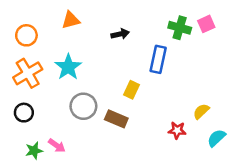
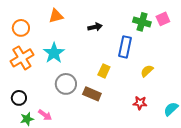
yellow semicircle: (201, 111) -> (147, 71), moved
black circle: (24, 113) -> (19, 98), moved

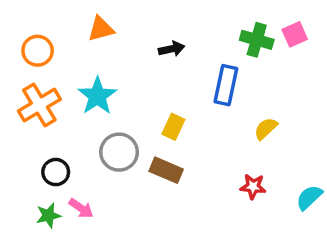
yellow rectangle: (104, 71) -> (173, 127), moved
black circle: (19, 98) -> (56, 172), moved

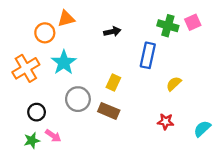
orange circle: (38, 51) -> (45, 33), moved

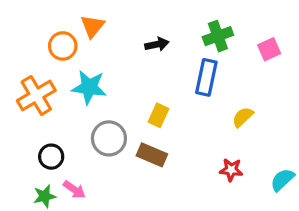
orange triangle: (66, 19) -> (92, 26), turned -36
pink square: (193, 22) -> (269, 49), moved
green cross: (168, 26) -> (218, 36), moved, turned -36
cyan star: (64, 62) -> (89, 87), turned -30

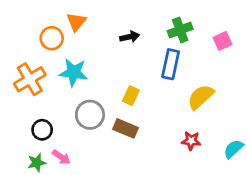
yellow semicircle: (243, 117) -> (201, 97), size x1.5

